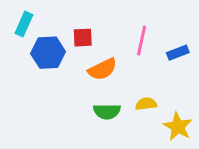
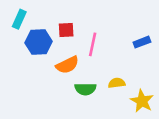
pink line: (142, 41) -> (93, 44), moved
orange semicircle: (102, 69) -> (67, 65), moved

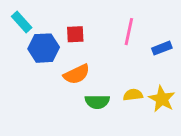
cyan rectangle: (19, 19) -> (22, 22), turned -66
pink line: (93, 44) -> (129, 32), moved
yellow star: (142, 101) -> (162, 99), moved

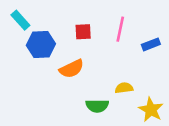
red square: (75, 34) -> (83, 32), moved
yellow star: (162, 99) -> (151, 110), moved
green semicircle: (97, 102) -> (97, 106), moved

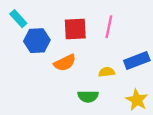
red square: (83, 32) -> (75, 29), size x1.5
blue rectangle: (151, 44) -> (137, 60), moved, size x1.5
yellow semicircle: (124, 88) -> (107, 72), moved

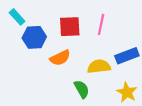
yellow semicircle: (107, 72) -> (99, 66), size x1.5
green semicircle: (88, 96) -> (82, 89), turned -120

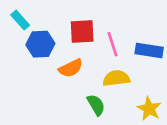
pink line: (101, 24) -> (112, 44), moved, turned -30
blue rectangle: (127, 56) -> (149, 50), moved, turned 30

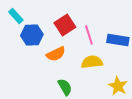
red square: (82, 32) -> (65, 25), turned -30
green semicircle: (96, 105) -> (65, 87), moved

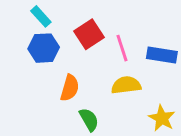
cyan rectangle: (16, 16) -> (41, 16), moved
orange semicircle: (56, 54) -> (70, 88), moved, turned -48

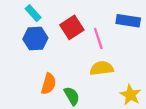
blue rectangle: (162, 55) -> (128, 21), moved
orange semicircle: (70, 88) -> (49, 84), moved

